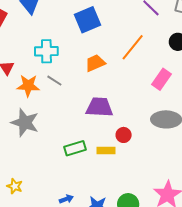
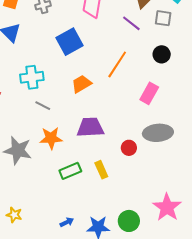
orange star: (28, 86) -> (51, 138), moved
red circle: (124, 135) -> (129, 148), moved
yellow rectangle: (106, 150) -> (101, 170), turned 72

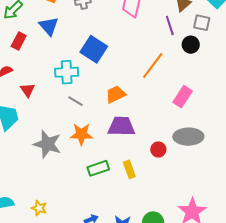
purple line: (131, 23) -> (170, 26), turned 30
blue square: (70, 42) -> (94, 49), moved, turned -32
black circle: (162, 54) -> (191, 45), moved
orange trapezoid: (81, 84) -> (116, 94), moved

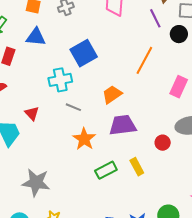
blue triangle: (49, 26) -> (36, 37), turned -35
blue square: (94, 49) -> (84, 53), turned 36
red triangle: (28, 90) -> (32, 113), moved
orange star: (81, 134) -> (84, 139), turned -30
gray star: (47, 144) -> (36, 183), moved

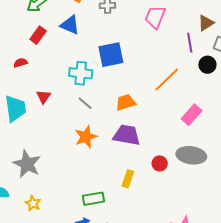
yellow rectangle: (137, 167) -> (128, 179), turned 30
green rectangle: (106, 170) -> (93, 199), moved

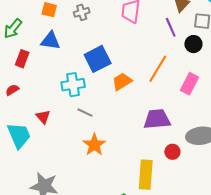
orange trapezoid: (126, 102) -> (122, 82), moved
pink rectangle: (192, 115) -> (190, 84), moved
purple trapezoid: (127, 135) -> (157, 119), moved
yellow rectangle: (128, 179) -> (146, 175), size x1.6

